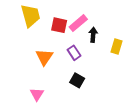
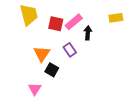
yellow rectangle: (116, 46) -> (116, 18), moved, turned 64
black square: (77, 80) -> (52, 70), moved

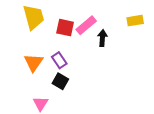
purple rectangle: (70, 50) -> (59, 60), moved
orange triangle: (42, 54) -> (34, 63), moved

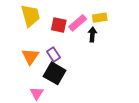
yellow rectangle: (135, 21) -> (100, 18), moved
black square: (60, 81) -> (55, 73), size x1.5

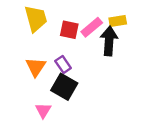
black arrow: (92, 34) -> (109, 41), size x1.6

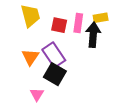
pink rectangle: (92, 27) -> (78, 23), turned -42
purple rectangle: (63, 64) -> (54, 55), size x1.6

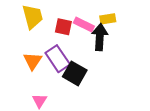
pink rectangle: (78, 23) -> (84, 25), turned -72
black square: (55, 74) -> (75, 73), moved

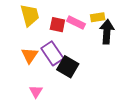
black arrow: (100, 37) -> (107, 32), moved

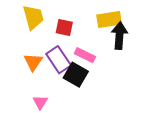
yellow rectangle: (98, 17) -> (109, 20), size x1.5
pink rectangle: (76, 22) -> (85, 55), moved

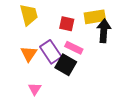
red square: (64, 28) -> (67, 24), moved

